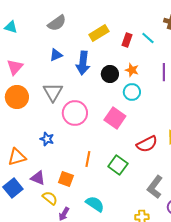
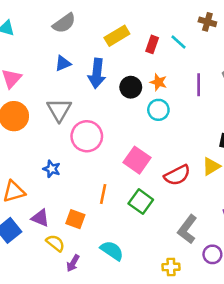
pink square: (115, 118) -> (137, 160), moved

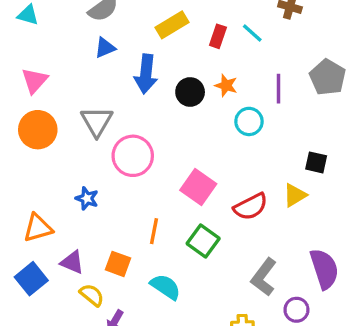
blue triangle: (63, 63) -> (105, 48), moved
cyan circle: (158, 110) -> (249, 121), moved
cyan semicircle: (112, 251) -> (165, 287), moved

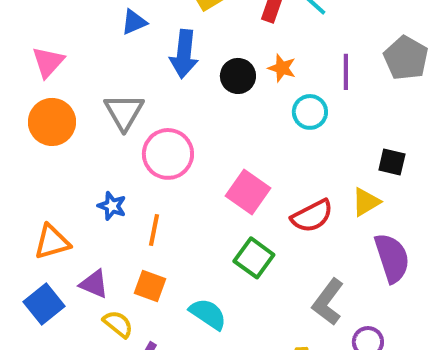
orange line: (154, 231) -> (154, 230), moved
purple semicircle: (324, 269) -> (392, 258), moved

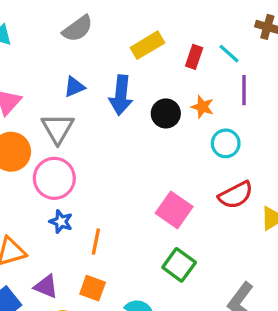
blue triangle: (134, 22) -> (74, 87), moved
purple line: (346, 72) -> (244, 90), moved
gray triangle: (124, 112) -> (58, 128), moved
pink circle: (168, 154) -> (54, 178), moved
red semicircle: (312, 216) -> (236, 195), moved

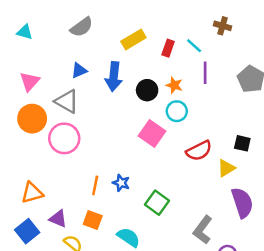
gray triangle: (58, 128) -> (67, 101), turned -30
cyan circle: (226, 143) -> (177, 111), moved
pink square: (174, 210) -> (152, 133), moved
blue star: (61, 222) -> (121, 183), moved

